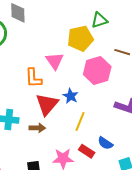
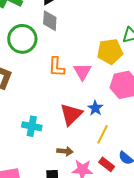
orange L-shape: (33, 78) -> (56, 67), moved
brown arrow: (37, 128) -> (65, 151), moved

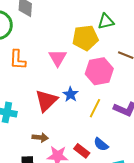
orange L-shape: (56, 67) -> (18, 60), moved
yellow line: (103, 134) -> (95, 108), moved

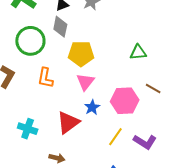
yellow pentagon: (85, 38) -> (81, 54), moved
blue star: (71, 94) -> (92, 107), moved

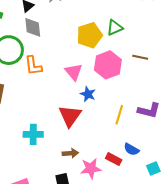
yellow pentagon: (81, 54) -> (89, 35), moved
orange L-shape: (45, 78) -> (33, 66), moved
pink hexagon: (125, 101) -> (108, 65), moved

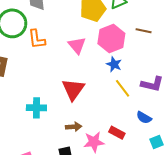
blue star: (88, 94) -> (114, 64), moved
yellow line: (119, 115) -> (123, 88), turned -54
blue semicircle: (131, 149) -> (144, 118), moved

